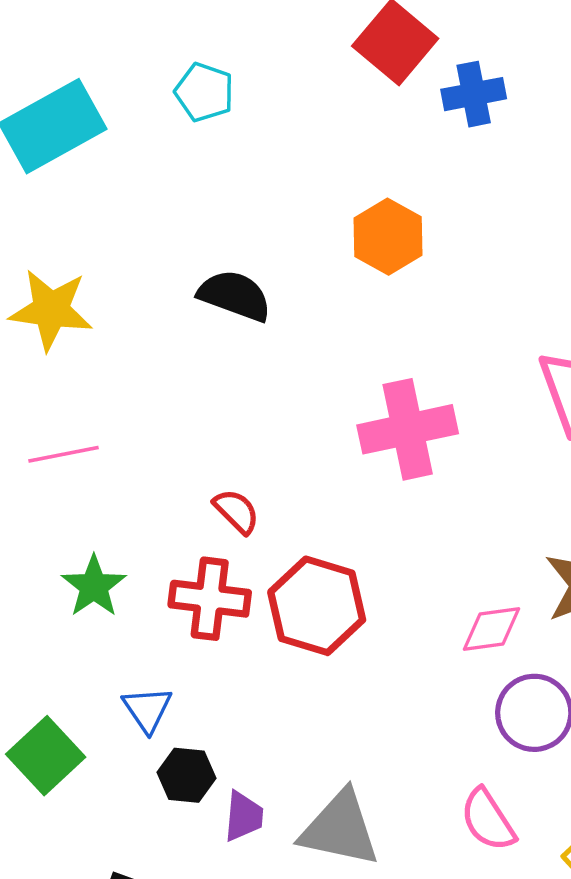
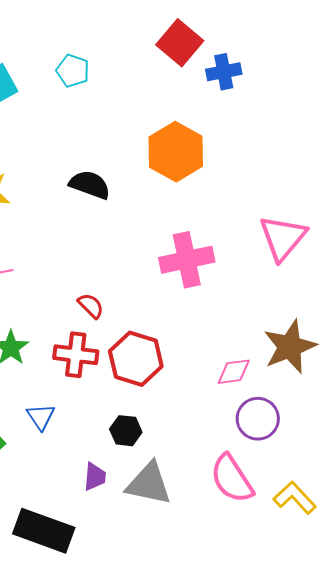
orange hexagon: (388, 237) -> (176, 152), size x1.4
black hexagon: (187, 775) -> (126, 431), moved
pink semicircle: (488, 820) -> (232, 479), size x1.4

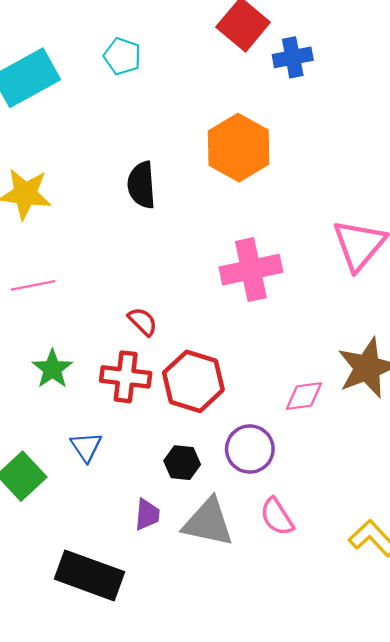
black semicircle: (90, 185) -> (141, 185), turned -114
purple circle: (258, 419) -> (250, 449), moved
pink semicircle: (232, 479) -> (277, 517), moved, size x0.7

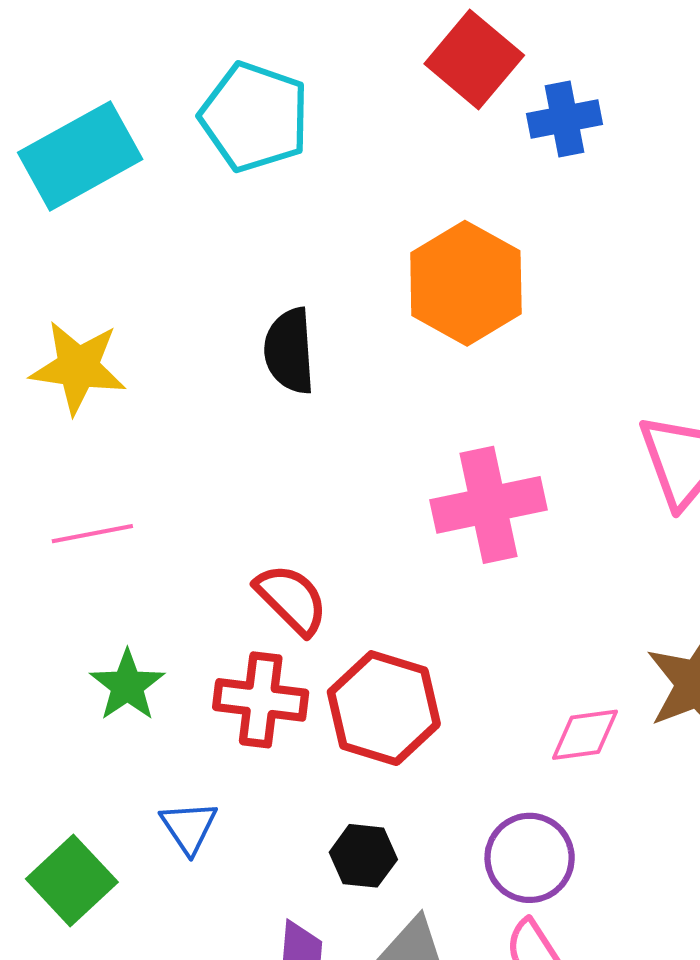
cyan pentagon: (122, 56) -> (255, 117), size x1.6
red semicircle: (143, 321) -> (291, 599), size x1.4
purple circle: (250, 449) -> (530, 858), moved

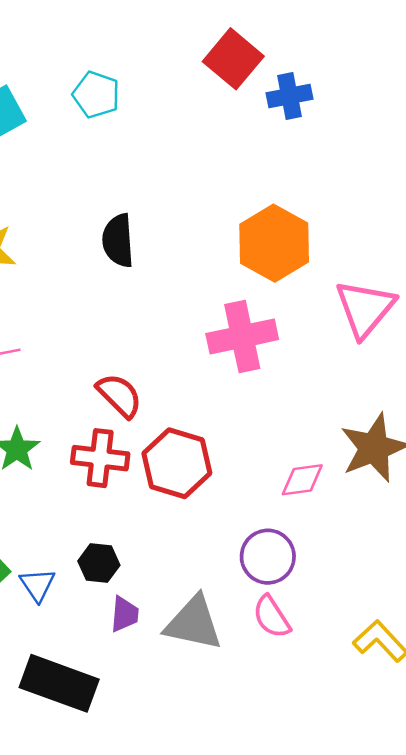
cyan pentagon: (255, 117) -> (96, 95), size x0.7
orange hexagon: (466, 283) -> (274, 243), moved
blue triangle: (189, 827) -> (37, 585), moved
black hexagon: (363, 856) -> (99, 563), moved

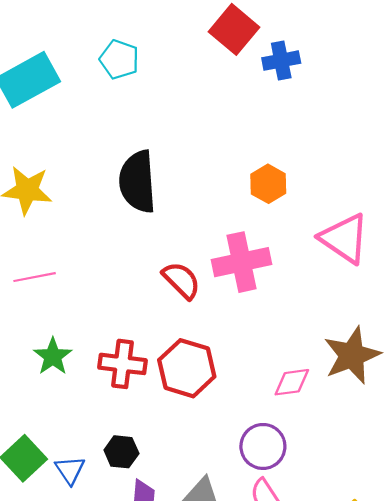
black semicircle: (118, 241) -> (137, 182), size x1.4
orange hexagon: (274, 243) -> (268, 184), size x0.6
pink triangle: (365, 308) -> (344, 238), turned -36
red semicircle: (119, 395) -> (181, 280), moved

